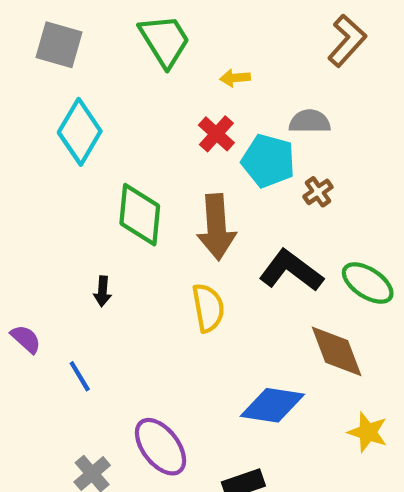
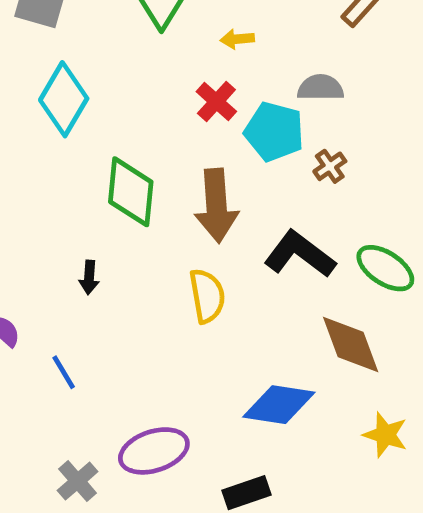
purple ellipse: (160, 447) -> (154, 451), turned -70

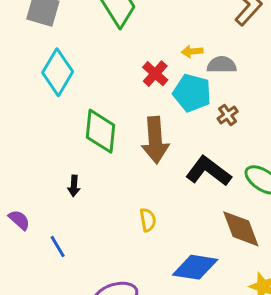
yellow arrow: (237, 39) -> (192, 51), moved
yellow semicircle: (207, 296) -> (148, 220), moved, size x0.7

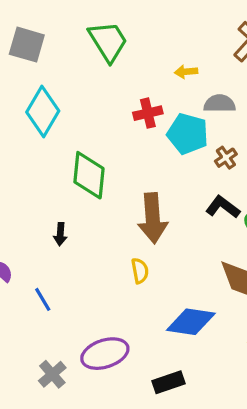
yellow arrow: (192, 51) -> (186, 72), moved
red cross: (155, 74) -> (148, 113), turned 35
brown arrow: (155, 140) -> (153, 218), moved
black L-shape: (208, 171) -> (223, 207), moved, size x0.7

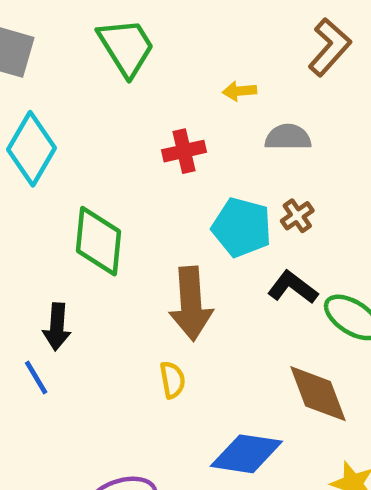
cyan pentagon: (188, 134) -> (242, 227), moved
black arrow: (60, 234) -> (57, 327), size x1.4
blue line: (43, 299) -> (36, 378), moved

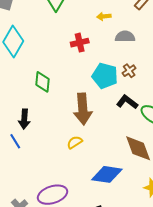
green diamond: (98, 241) -> (42, 82), size x0.7
yellow semicircle: (172, 380) -> (75, 142), turned -112

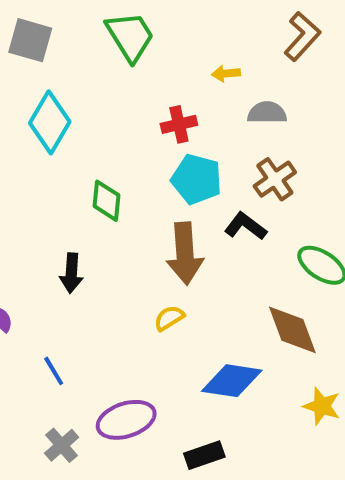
brown cross: (129, 71) -> (275, 179), size x1.5
cyan pentagon: (105, 76) -> (197, 179), moved
black L-shape: (127, 102) -> (245, 226), moved
blue line: (15, 141) -> (54, 371), moved

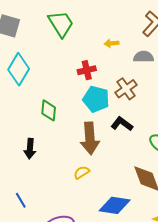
gray semicircle: (267, 113) -> (144, 57), moved
brown cross: (275, 179) -> (126, 89), moved

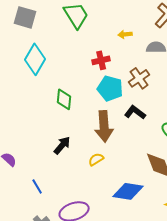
black arrow: (30, 149) -> (62, 145), moved, turned -144

